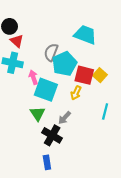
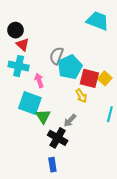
cyan trapezoid: (85, 35) -> (98, 21), moved
cyan square: (46, 90) -> (30, 103), moved
yellow arrow: (76, 93) -> (81, 96), turned -56

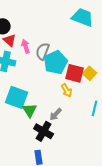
pink arrow: (39, 80) -> (26, 46), moved

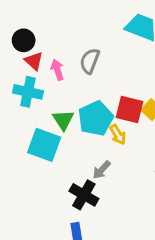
gray semicircle: (43, 51) -> (90, 61), moved
cyan pentagon: (56, 62) -> (96, 118), moved
green triangle: (30, 110) -> (63, 120), moved

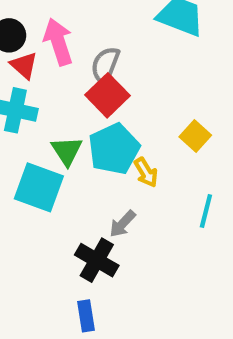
pink arrow: (57, 70) -> (58, 42), moved, size x1.5
red square: (130, 110) -> (107, 95), moved, turned 32

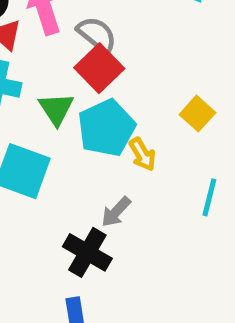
gray semicircle: (105, 65) -> (97, 35), turned 108
green triangle: (67, 151) -> (56, 109), moved

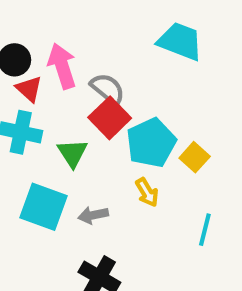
cyan pentagon: (106, 128) -> (151, 143), moved
gray arrow: (116, 212) -> (93, 215), moved, turned 36

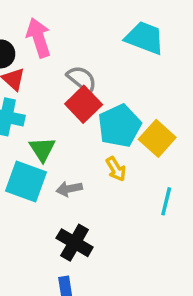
pink arrow: (62, 66) -> (39, 38), moved
green triangle: (72, 153) -> (42, 149), moved
yellow square: (195, 157) -> (157, 138), size x1.4

